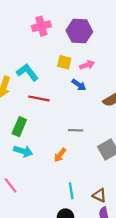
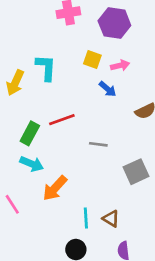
cyan L-shape: (27, 72) -> (46, 68), turned 35
red line: (39, 98) -> (62, 120), moved, turned -36
orange arrow: (60, 155) -> (55, 188), moved, size x1.5
brown triangle: (99, 195) -> (111, 219), moved

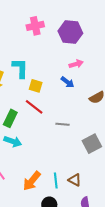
yellow square: (92, 60) -> (36, 86), moved
red line: (62, 120) -> (34, 107), turned 60
orange arrow: (55, 188) -> (32, 181), moved

